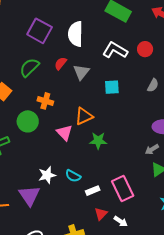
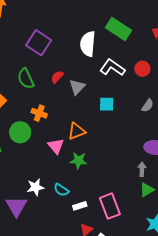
white semicircle: (75, 34) -> (88, 44), moved
green semicircle: (29, 67) -> (26, 79), turned -75
green star: (98, 141) -> (78, 161), moved
gray arrow: (152, 149) -> (142, 169), turned 120

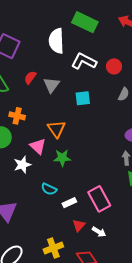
red circle: (142, 69) -> (114, 66), moved
orange triangle: (77, 131) -> (56, 129), turned -36
white star: (35, 187) -> (22, 165), moved

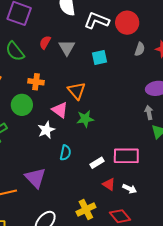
red circle: (114, 66) -> (127, 23), size x1.5
cyan semicircle: (49, 189) -> (65, 153), moved, turned -98
pink rectangle: (99, 199) -> (126, 156), turned -55
red triangle: (79, 225) -> (109, 184), turned -32

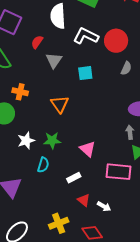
red semicircle: (45, 42) -> (37, 42), moved
pink triangle: (60, 110) -> (88, 149), moved
green star: (85, 119) -> (52, 140), moved
pink rectangle: (126, 156) -> (119, 172), moved

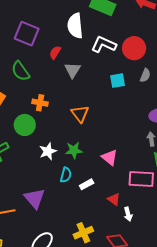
cyan square: (85, 73) -> (118, 81), moved
white rectangle: (74, 178) -> (87, 184), moved
red triangle: (84, 200) -> (114, 199), moved
white arrow: (104, 206) -> (128, 214), turned 48

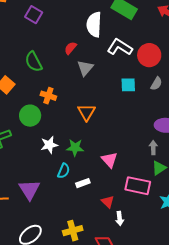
purple square: (27, 34) -> (34, 15), moved, size x0.7

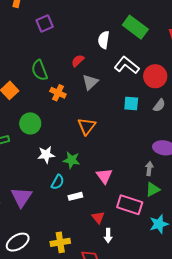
purple square: (34, 15) -> (45, 23), turned 30
white semicircle: (94, 24) -> (104, 40), size x0.7
orange cross: (48, 96) -> (58, 93), moved

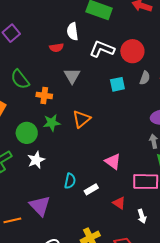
red semicircle: (78, 61) -> (56, 48), moved, turned -128
orange triangle: (87, 126) -> (81, 119), turned 30
white star: (46, 155) -> (36, 160), moved
green star: (72, 160) -> (52, 123), moved
white arrow: (108, 236) -> (142, 216), moved

